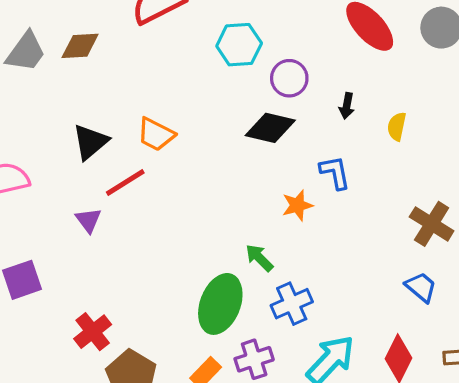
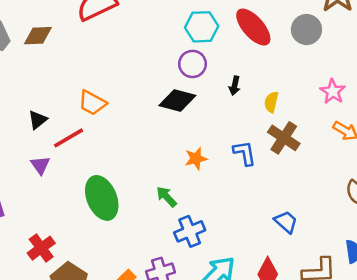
cyan hexagon: (239, 45) -> (202, 27), moved
black triangle: (90, 142) -> (38, 120), moved, size x0.7
blue L-shape: (335, 172) -> (245, 153), moved
brown cross: (432, 224) -> (284, 138), moved
green ellipse: (220, 304) -> (102, 198), moved, turned -45

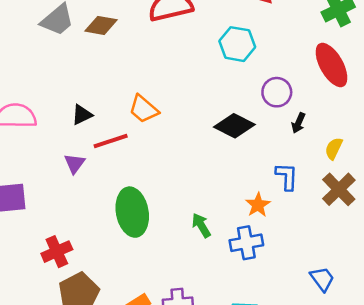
cyan hexagon: (202, 27) -> (237, 44), moved
purple circle: (193, 64) -> (277, 92), moved
blue L-shape: (245, 153) -> (287, 176), moved
orange star: (196, 159) -> (258, 205), moved, turned -30
blue cross: (190, 231) -> (246, 243), moved

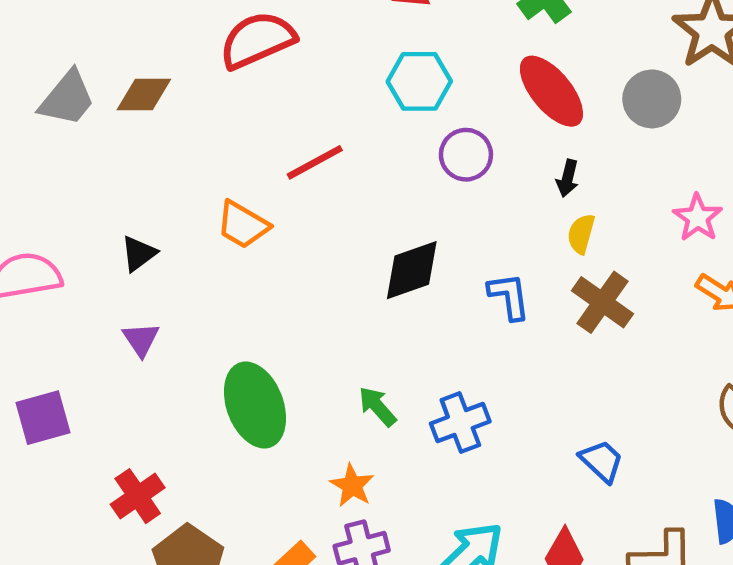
cyan hexagon: (237, 44) -> (419, 81), moved
black arrow: (298, 123) -> (568, 178), moved
black diamond: (234, 126) -> (412, 270), moved, turned -36
red line: (111, 141) -> (315, 162), moved
orange star: (258, 205) -> (352, 486), moved

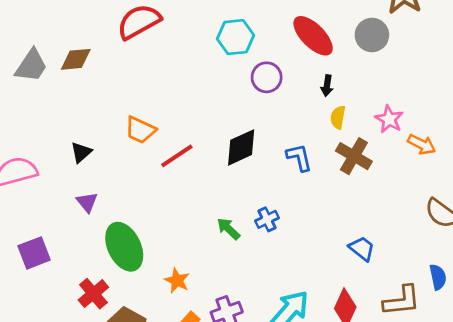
red line: (315, 162) -> (177, 156), moved
pink star: (698, 218) -> (389, 119), moved
green ellipse: (255, 405) -> (124, 247), moved
blue cross: (460, 422) -> (267, 219), moved, size x0.7
orange star: (352, 486) -> (177, 281), moved

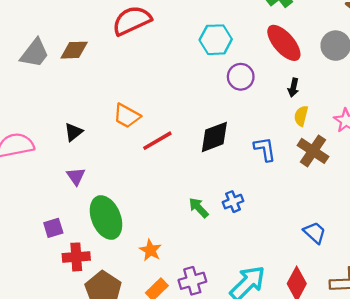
purple square: (34, 253) -> (53, 228), moved, size x0.7
red cross: (93, 294) -> (76, 257), turned 32

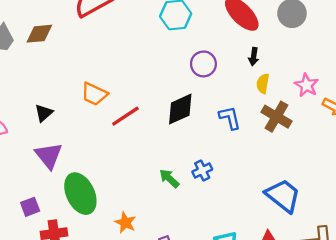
purple circle: (241, 77) -> (203, 64), moved
purple triangle: (76, 176) -> (49, 156), size x1.5
blue trapezoid: (315, 233) -> (283, 196), size x1.6

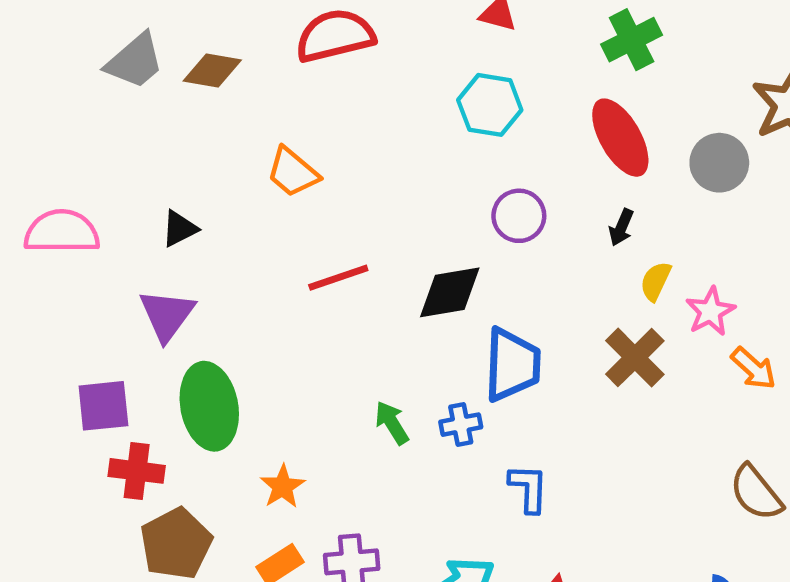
yellow semicircle: (263, 84) -> (656, 281), moved
orange trapezoid: (94, 94) -> (293, 172), moved
blue L-shape: (230, 118) -> (529, 488), moved
blue trapezoid: (283, 196) -> (512, 365), moved, turned 39
purple square: (30, 207) -> (103, 406), size x1.4

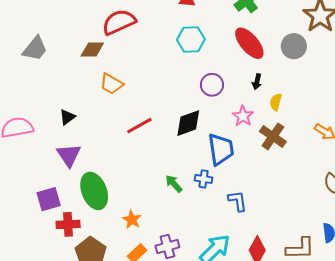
brown diamond: (212, 71) -> (92, 49), moved
pink star: (710, 311) -> (243, 116), moved
blue cross: (461, 425) -> (203, 179), turned 30

